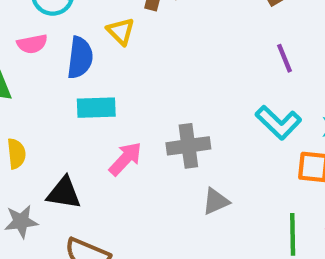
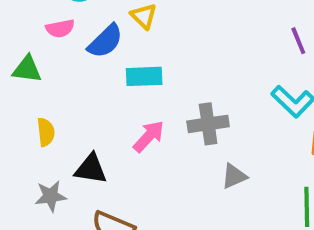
blue semicircle: (80, 58) -> (105, 41), turned 39
cyan rectangle: (96, 108) -> (144, 76), moved

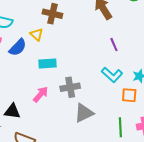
cyan rectangle: (144, 76) -> (48, 63), moved
gray triangle: (234, 176) -> (84, 113), size x1.5

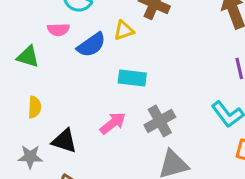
yellow triangle: (36, 34) -> (124, 30), turned 48
gray cross: (70, 87) -> (160, 121), turned -30

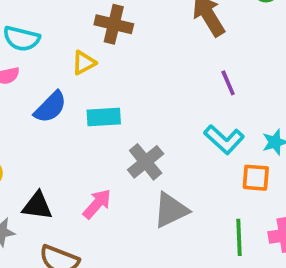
blue semicircle: (91, 45) -> (50, 107), moved
pink arrow: (113, 123) -> (97, 204), moved

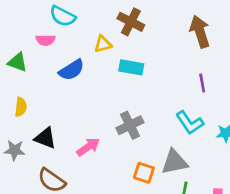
cyan rectangle: (104, 117) -> (131, 67), moved
orange square: (256, 178) -> (144, 173), moved
gray triangle: (171, 210) -> (174, 162), moved

